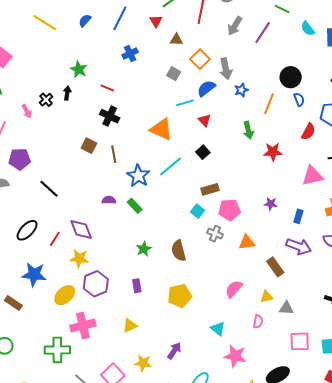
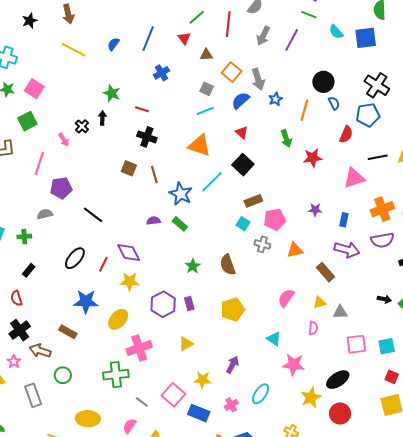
cyan line: (185, 103) -> (205, 111), moved
black square: (203, 152) -> (243, 165), size x1.5
purple hexagon: (96, 284) -> (163, 304), moved

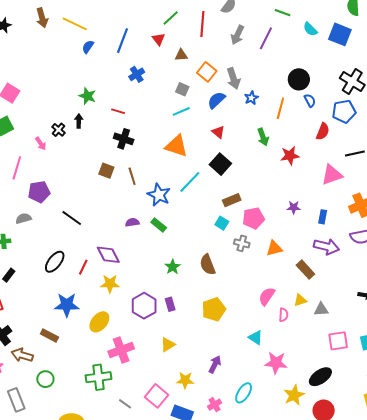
blue square: (366, 38) -> (340, 34), turned 30
yellow line: (74, 50) -> (75, 24), moved
pink semicircle: (313, 328) -> (284, 315), moved

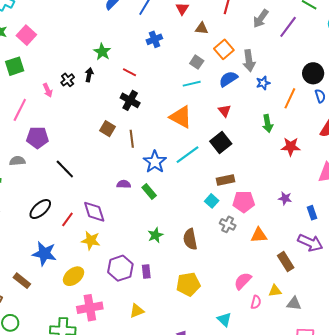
blue rectangle: (323, 217) -> (312, 213), turned -40

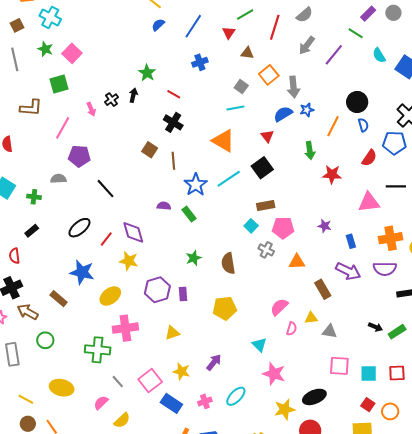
blue semicircle: (228, 79) -> (283, 114), moved

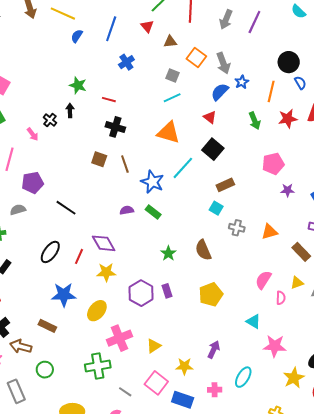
red star: (332, 174) -> (288, 119), moved
pink pentagon: (283, 228) -> (273, 164), moved
yellow triangle: (172, 333) -> (154, 346), moved
pink cross: (205, 401) -> (215, 390), turned 32

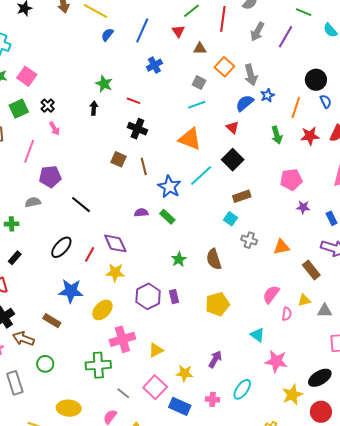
black cross: (50, 120) -> (48, 106), moved

